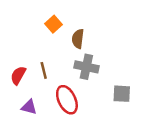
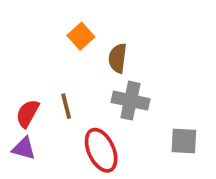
purple triangle: (29, 107) -> (24, 148), moved

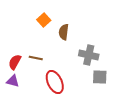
gray cross: (131, 101) -> (89, 55), moved
brown line: (66, 106) -> (36, 58), turned -64

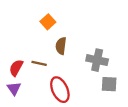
brown semicircle: (64, 32) -> (61, 46), moved
purple triangle: (13, 81) -> (14, 89), turned 40

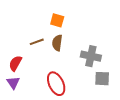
orange square: (48, 22) -> (57, 20), moved, turned -32
brown line: (39, 63) -> (37, 42), moved, turned -32

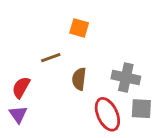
brown semicircle: (57, 43) -> (79, 79), moved
red ellipse: (56, 84) -> (107, 114), moved

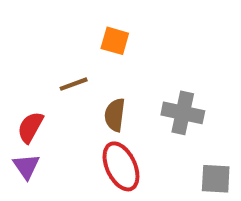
gray square: (141, 109) -> (216, 179), moved
red ellipse: (107, 114) -> (121, 166), moved

